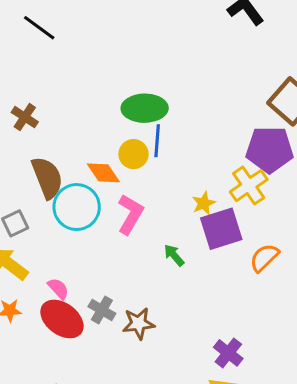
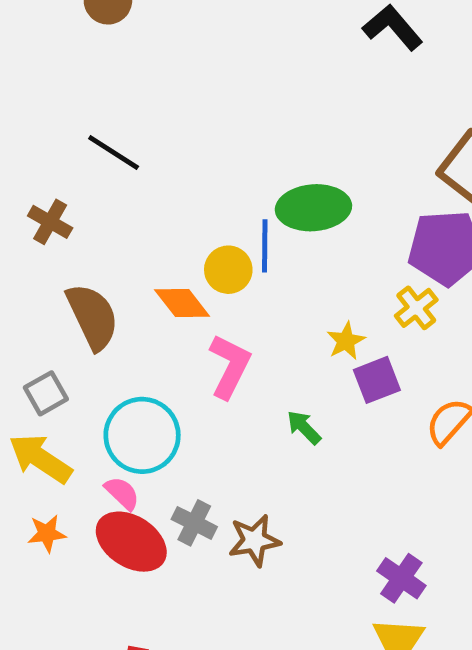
black line: (39, 28) -> (114, 153), moved
green ellipse: (145, 108) -> (313, 208), moved
yellow cross: (249, 186) -> (416, 308), size x0.7
cyan circle: (77, 207) -> (142, 435), moved
purple square: (221, 229) -> (377, 380), size x0.7

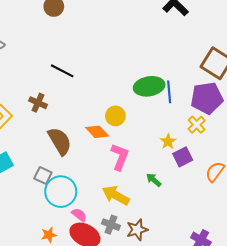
blue line: (265, 246) -> (169, 92), moved
gray square: (46, 393) -> (43, 176), turned -30
cyan circle: (142, 435) -> (61, 192), moved
yellow arrow: (40, 458) -> (116, 195), moved

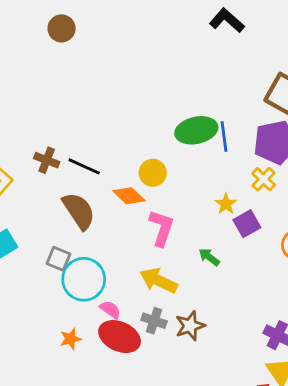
black line: (62, 71) -> (84, 166), moved

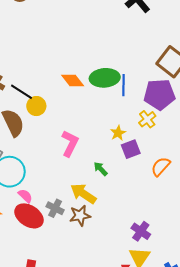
yellow circle: (153, 173) -> (36, 106), moved
orange diamond: (129, 196) -> (73, 80), moved
yellow arrow: (159, 281) -> (83, 194), moved

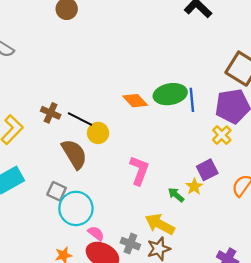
yellow star: (118, 133) -> (194, 187), moved

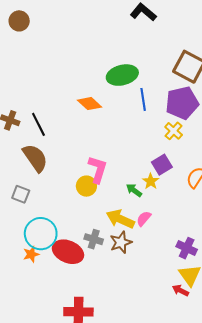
green ellipse: (170, 94) -> (122, 75), moved
black line: (80, 119) -> (38, 124), turned 40
yellow circle: (98, 133) -> (86, 186), moved
cyan circle: (76, 208) -> (41, 234), moved
pink semicircle: (96, 233) -> (144, 219), moved, turned -84

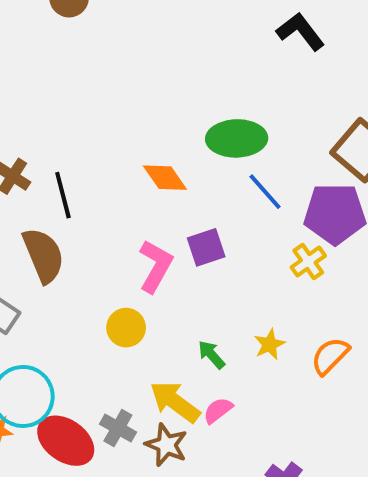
blue line: (143, 99) -> (265, 192), turned -45
purple square: (162, 165) -> (206, 247), moved
pink L-shape: (98, 169) -> (156, 266), moved
yellow star: (151, 181) -> (270, 344), moved
brown star: (121, 242) -> (166, 445), turned 30

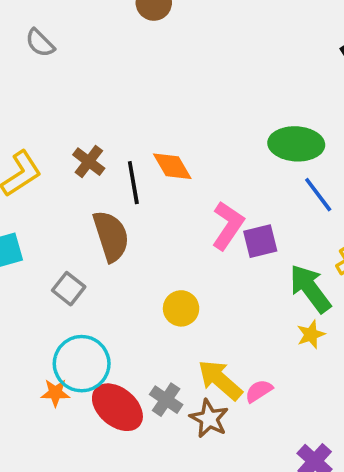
orange diamond: (165, 178) -> (172, 166), moved
pink L-shape: (156, 266) -> (228, 226), moved
green arrow: (211, 355) -> (310, 289), moved, size x1.8

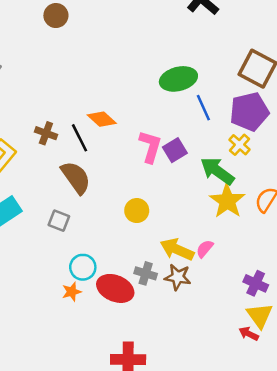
blue line: (318, 195) -> (203, 108), turned 30
yellow star: (311, 334) -> (227, 201), size x1.8
cyan circle: (82, 364) -> (83, 267), size x0.7

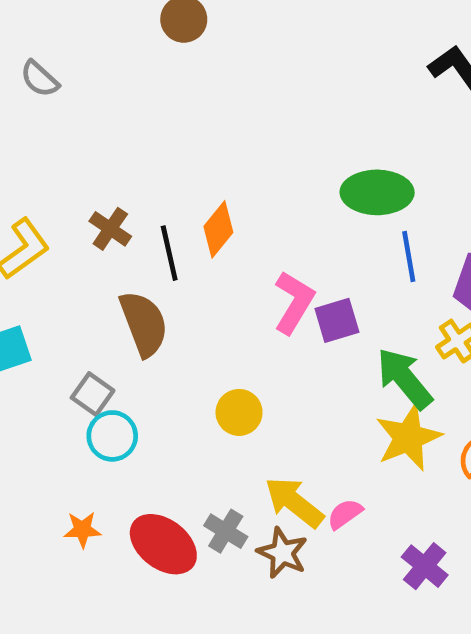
orange diamond: (102, 119) -> (218, 229), turned 72
cyan circle: (83, 267) -> (112, 436), moved
purple cross: (256, 283) -> (425, 566), moved

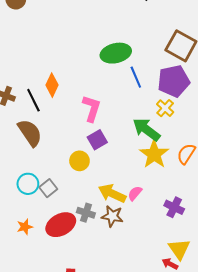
purple square: (337, 320) -> (97, 140), moved
gray square: (93, 394) -> (48, 188), moved, turned 30
red ellipse: (163, 544) -> (61, 225), turned -52

